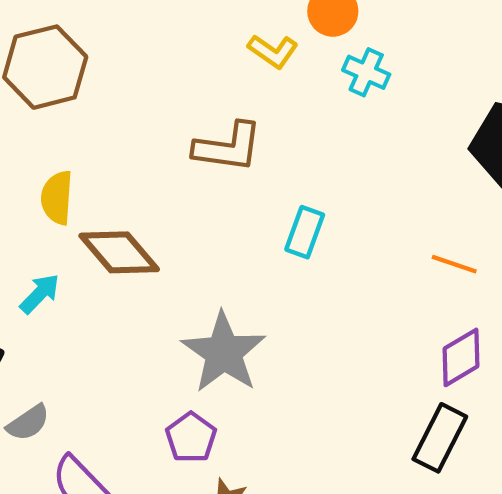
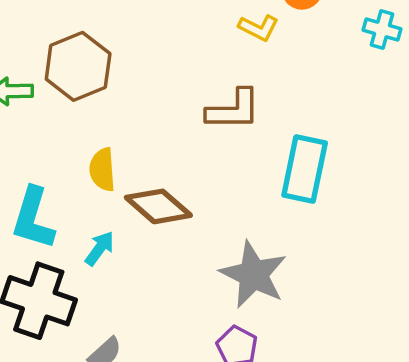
cyan cross: (366, 72) -> (382, 30), moved
cyan rectangle: (305, 232) -> (305, 169), size x1.6

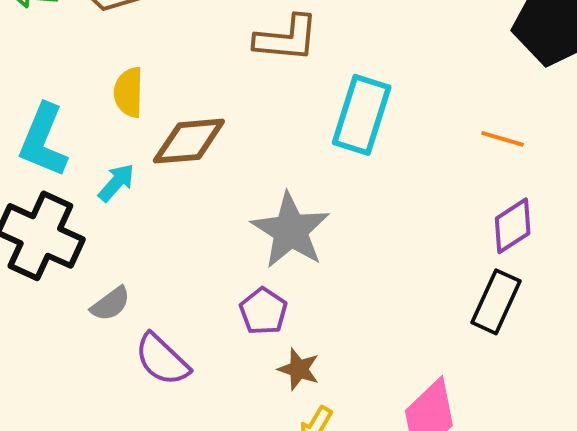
brown diamond: (158, 206) -> (189, 141), turned -52

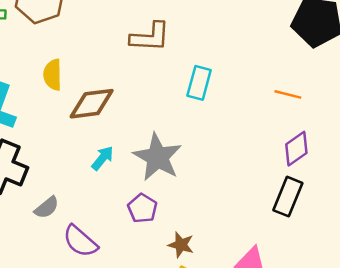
cyan rectangle: (362, 115) -> (199, 83), size x0.7
cyan arrow: (116, 183) -> (103, 158), moved
brown star: (299, 369) -> (181, 245), moved

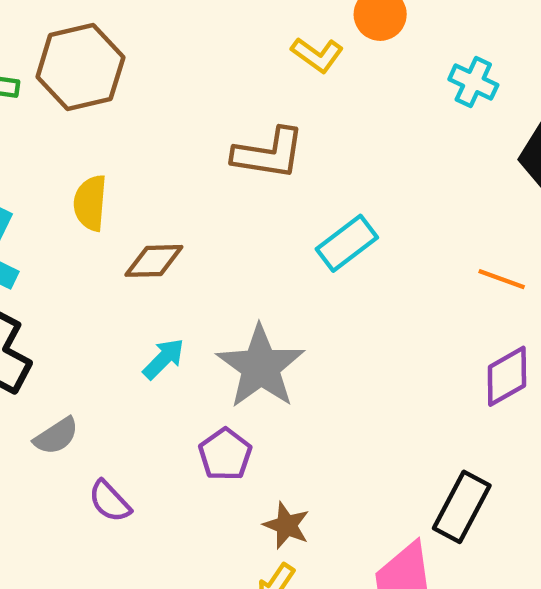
cyan rectangle: (199, 83) -> (347, 243), turned 32
brown diamond: (92, 104) -> (154, 261), size x0.7
black rectangle: (288, 197) -> (462, 507), moved
purple semicircle: (80, 241) -> (110, 501), size x0.7

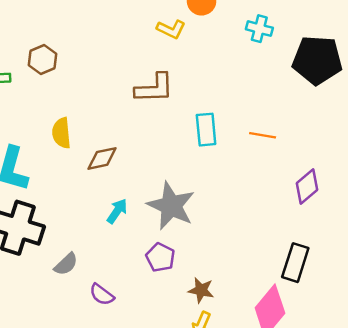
brown hexagon: (80, 67) -> (42, 60), size x0.6
cyan rectangle: (347, 243) -> (206, 130), turned -48
orange line: (502, 279) -> (263, 135), moved

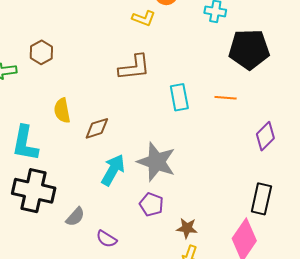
black pentagon: (317, 60) -> (249, 49), moved
cyan arrow: (117, 211) -> (113, 170), size x1.5

